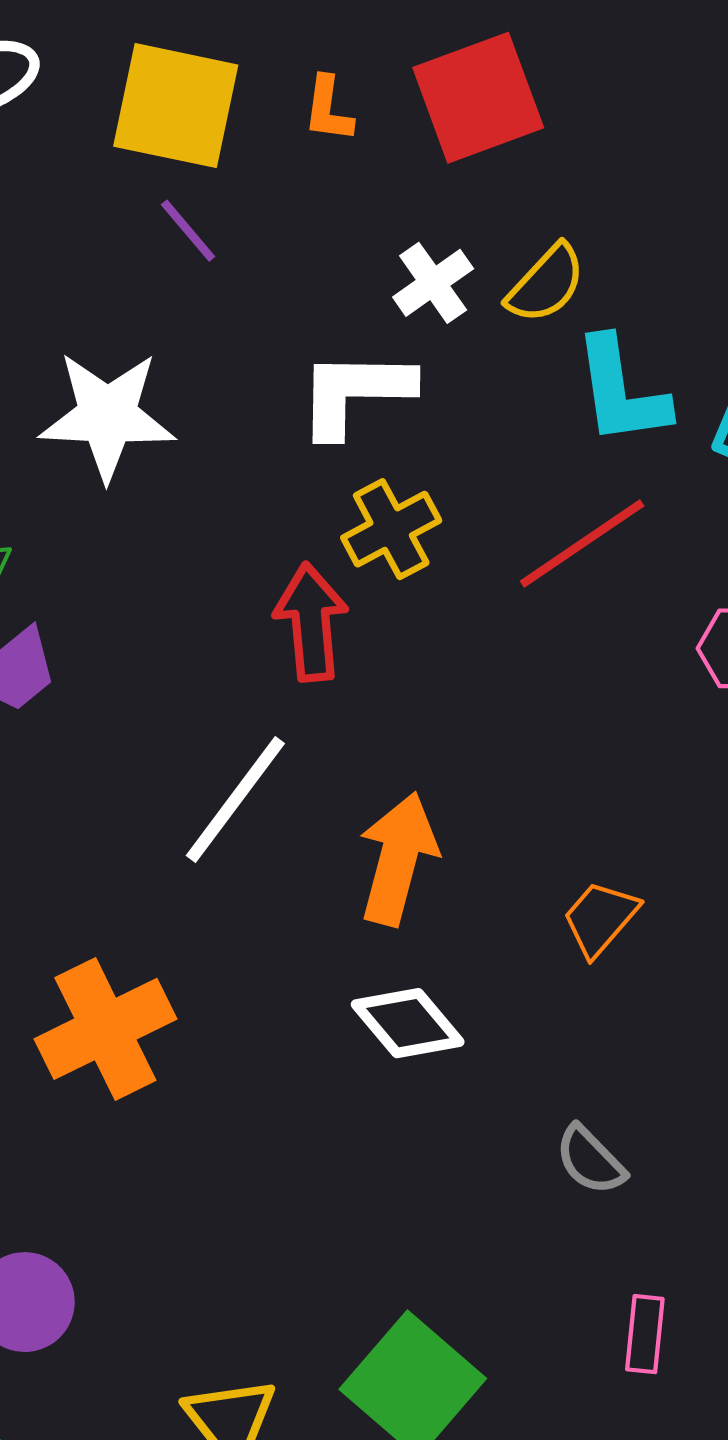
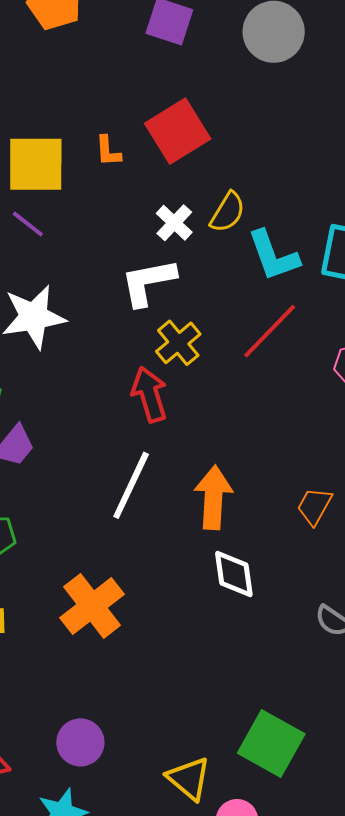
purple line: (188, 231) -> (28, 224), moved
white diamond: (408, 1023) -> (234, 574), turned 44

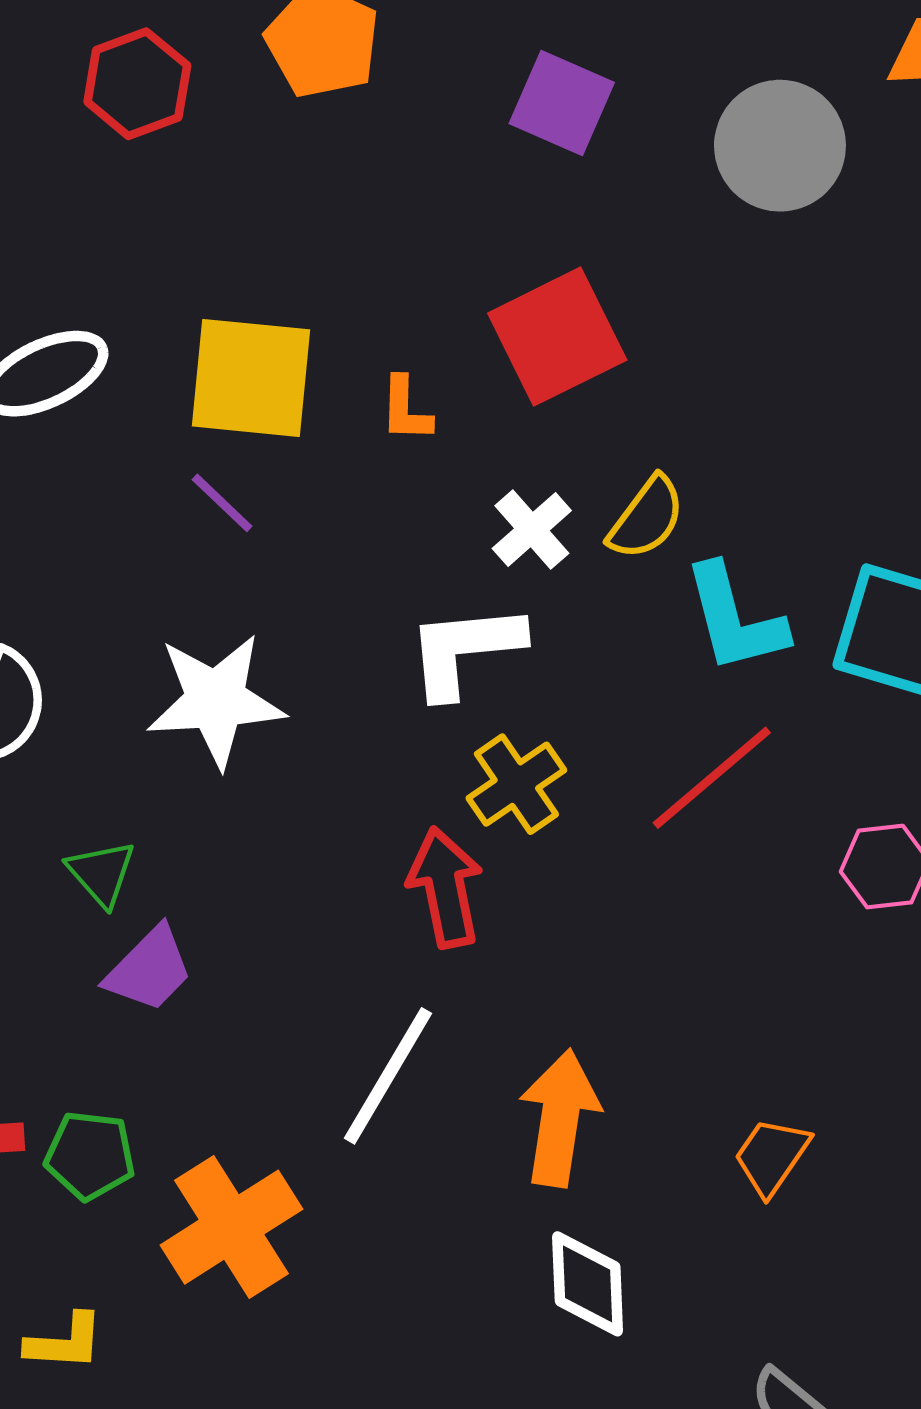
orange L-shape: (108, 151) -> (406, 409), moved
orange cross: (92, 606) -> (231, 1227), moved

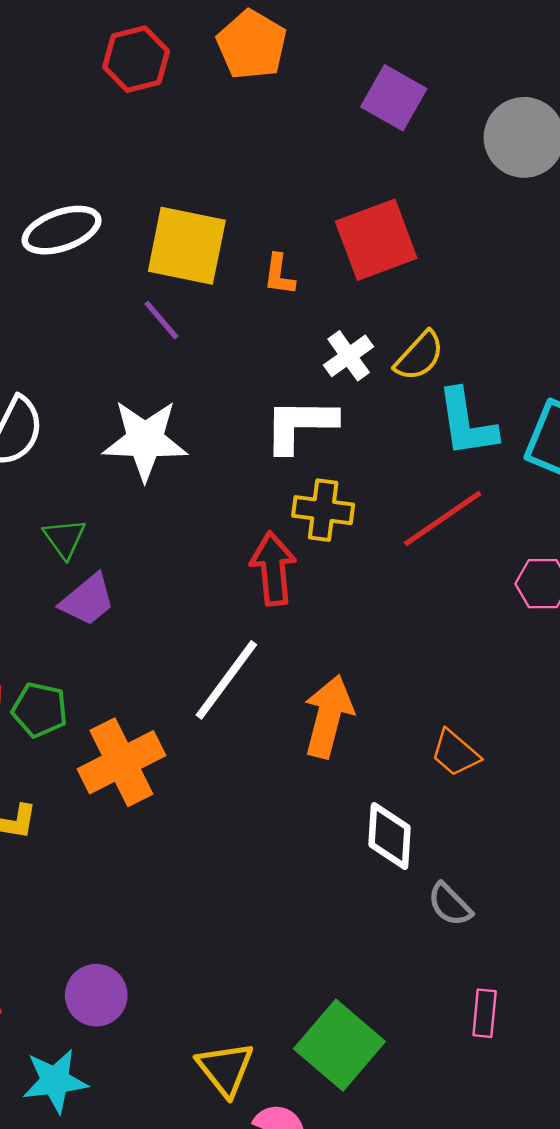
yellow cross: (516, 784) -> (323, 510), turned 36
orange trapezoid: (772, 1156) -> (455, 753), turned -90
white diamond: (588, 1284) -> (389, 836), moved

